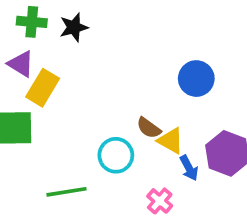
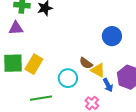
purple triangle: (21, 64) -> (16, 28), turned -35
yellow rectangle: (43, 88) -> (34, 64), moved

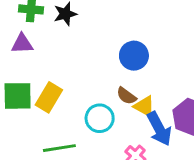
blue circle: (112, 36) -> (134, 56), moved
blue arrow: (108, 85) -> (159, 129), size x1.6

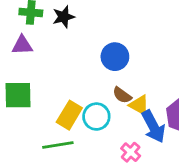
blue circle: (134, 56) -> (115, 57), moved
yellow rectangle: (49, 97) -> (69, 115), moved

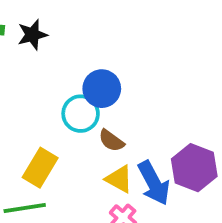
yellow triangle: (139, 105) -> (119, 179), moved
cyan circle: (96, 117) -> (81, 114), moved

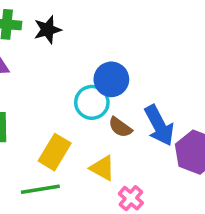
yellow triangle: (119, 179) -> (102, 168), moved
blue arrow: (154, 183) -> (159, 125), moved

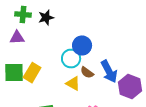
yellow rectangle: (55, 152) -> (32, 73), moved
yellow triangle: (102, 168) -> (73, 84), moved

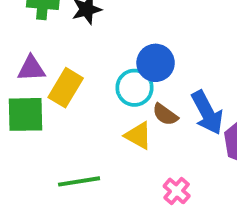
purple triangle: (17, 37) -> (31, 69), moved
yellow rectangle: (32, 73) -> (66, 88), moved

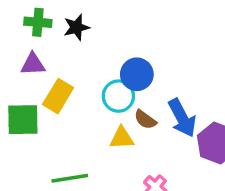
purple triangle: (31, 69) -> (33, 64), moved
yellow triangle: (138, 136) -> (122, 138), turned -32

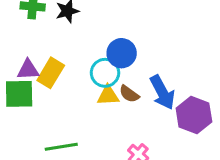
purple triangle: (33, 64) -> (28, 70), moved
yellow triangle: (122, 138) -> (108, 95), moved

